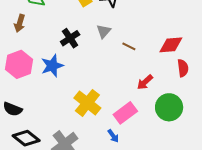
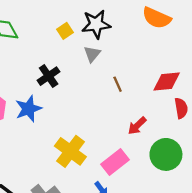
gray triangle: (104, 31) -> (92, 54), moved
brown line: (129, 46) -> (118, 84), turned 40

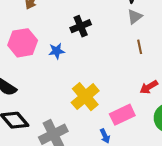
gray triangle: (92, 54) -> (135, 17), moved
blue star: (28, 109) -> (57, 51), size x0.7

